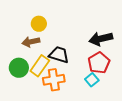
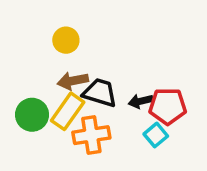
black arrow: (101, 39) -> (141, 101), moved, size x0.6
brown arrow: (31, 42) -> (73, 81), moved
red pentagon: (99, 63) -> (168, 106), turned 30

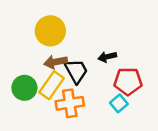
yellow circle: (66, 40) -> (50, 31), size x1.5
black trapezoid: (100, 93) -> (76, 71), turned 44
black arrow: (141, 101) -> (107, 57), moved

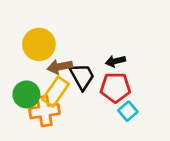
yellow circle: (50, 31) -> (39, 44), moved
red pentagon: (128, 81) -> (115, 88), moved
orange cross: (70, 103) -> (44, 111), moved

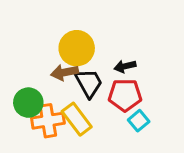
yellow circle: (39, 44) -> (77, 48), moved
yellow rectangle: (56, 92) -> (77, 119), moved, turned -72

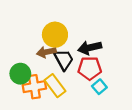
black arrow: (125, 66) -> (90, 48), size x1.5

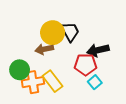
black arrow: (90, 48) -> (98, 50), moved
black trapezoid: (64, 60) -> (70, 32), moved

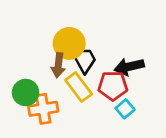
black trapezoid: (70, 32) -> (84, 60), moved
brown arrow: (44, 49) -> (58, 65), turned -72
yellow rectangle: (53, 81) -> (79, 87), moved

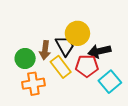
yellow circle: (69, 43) -> (77, 33), moved
green circle: (26, 92) -> (25, 58), moved
cyan square: (125, 109) -> (110, 82), moved, size x1.5

